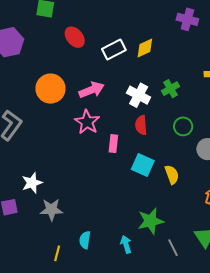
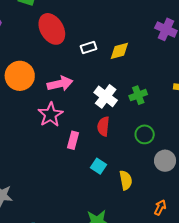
red ellipse: (75, 37) -> (52, 29), size x1.4
white rectangle: (114, 50) -> (89, 47), size x0.7
cyan square: (143, 165) -> (99, 166), size x0.7

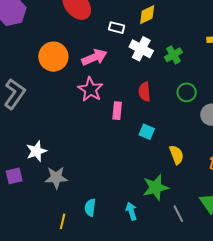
white rectangle: (89, 47) -> (117, 28), moved, turned 42
white cross: (106, 96) -> (141, 49), moved
yellow semicircle: (126, 180) -> (177, 155), moved

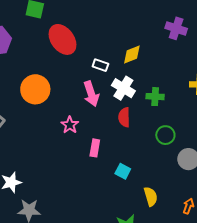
green cross: (173, 55) -> (155, 97), turned 30
pink arrow: (94, 57) -> (91, 94), moved, turned 90
pink star: (90, 89) -> (70, 125), size x0.7
red semicircle: (145, 92) -> (124, 117), moved

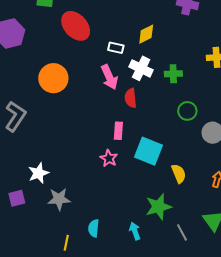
red semicircle: (124, 117) -> (131, 98), moved
pink star: (70, 125) -> (109, 158), moved
cyan square: (123, 171) -> (148, 151), size x1.8

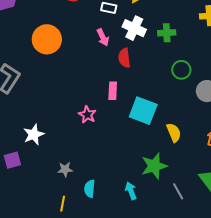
pink arrow: (109, 77) -> (103, 37), size x0.7
pink star: (109, 158) -> (87, 115), moved
gray star: (59, 199) -> (65, 169), moved, size x0.7

